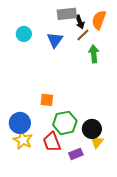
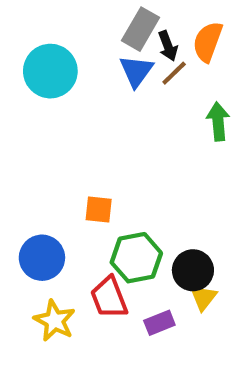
gray rectangle: (67, 14) -> (141, 29), turned -54
cyan circle: (24, 34) -> (50, 71), size x1.6
blue triangle: (55, 40) -> (136, 71), moved
green arrow: (94, 54) -> (218, 121), moved
yellow star: (23, 140) -> (55, 321), moved

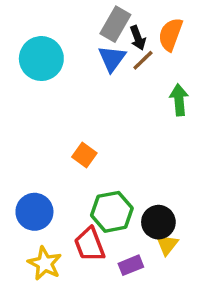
orange square: (99, 209) -> (84, 155), moved, turned 30

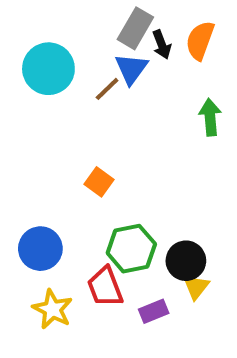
brown line: (143, 60) -> (107, 89), moved

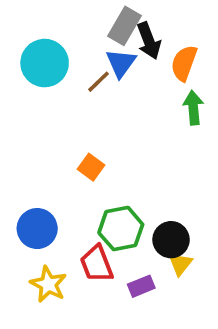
orange semicircle: (200, 40) -> (184, 63), moved
black arrow: (162, 44) -> (149, 41), size x1.4

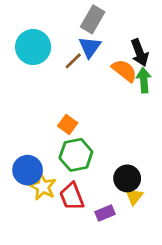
black arrow: (149, 41) -> (140, 53), moved
orange semicircle: (184, 63) -> (124, 71), moved, turned 108
green hexagon: (121, 229) -> (76, 155), moved
yellow star: (48, 284) -> (43, 187), moved

